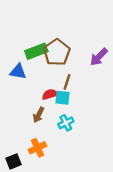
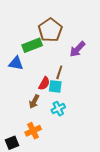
brown pentagon: (57, 52) -> (50, 30), moved
purple arrow: (99, 57) -> (77, 49), moved
red semicircle: (50, 94) -> (44, 83), turned 136

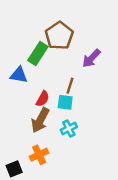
green rectangle: (32, 45) -> (38, 54), turned -36
red semicircle: (44, 83) -> (43, 99), moved
brown arrow: (34, 102) -> (40, 120), size x1.5

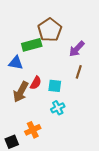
green rectangle: (38, 54) -> (32, 45), turned 42
brown line: (70, 86) -> (79, 72), moved
brown arrow: (40, 120) -> (21, 92), moved

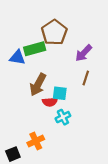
blue triangle: (16, 63) -> (17, 57), moved
red semicircle: (36, 83) -> (50, 102), moved, turned 56
brown arrow: (21, 92) -> (38, 85), moved

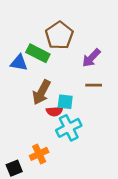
green rectangle: (35, 49) -> (38, 53), turned 42
brown line: (86, 78) -> (94, 85), turned 72
cyan cross: (63, 117) -> (69, 128), size x1.5

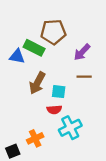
brown pentagon: (59, 35) -> (53, 32), turned 30
red semicircle: (55, 111) -> (54, 110), moved
cyan cross: (69, 128) -> (70, 128), moved

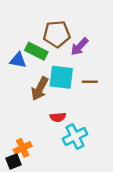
purple arrow: (82, 52) -> (80, 47), moved
cyan square: (59, 92) -> (61, 77), moved, size x1.6
orange cross: (35, 138) -> (23, 148), moved

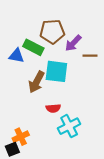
brown line: (90, 82) -> (90, 56), moved

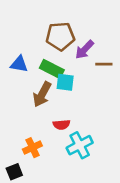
green rectangle: (33, 47) -> (52, 69), moved
cyan square: (56, 71) -> (65, 82), size x0.7
orange cross: (21, 137) -> (32, 148), moved

